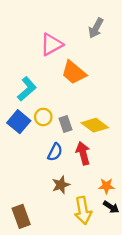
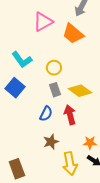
orange trapezoid: (74, 73) -> (73, 34), moved
cyan L-shape: (27, 89) -> (22, 60), turned 95
yellow circle: (43, 117) -> (54, 68), moved

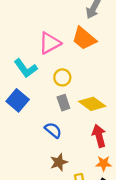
pink triangle: (43, 22) -> (50, 43), moved
blue semicircle: (46, 114) -> (53, 130), turned -77
red arrow: (70, 115) -> (99, 136), moved

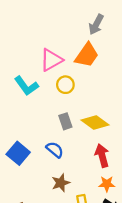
orange trapezoid: (84, 38) -> (87, 55), turned -95
yellow circle: (62, 77) -> (65, 85), moved
blue square: (18, 100) -> (18, 153), moved

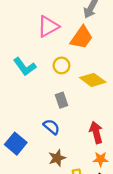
pink triangle: (51, 60) -> (48, 26), moved
yellow diamond: (95, 123) -> (93, 80), moved
blue square: (18, 153) -> (16, 144), moved

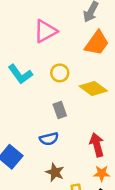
orange trapezoid: (82, 38) -> (97, 43), moved
blue semicircle: (51, 127) -> (49, 139), turned 126
brown star: (57, 158) -> (55, 172), turned -30

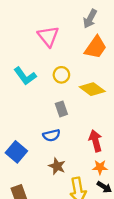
pink triangle: (45, 31) -> (48, 36), turned -40

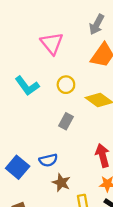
gray rectangle: (61, 109) -> (66, 121), turned 48
blue semicircle: (52, 135) -> (48, 160), moved

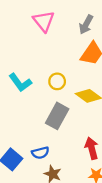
pink triangle: (52, 43) -> (44, 21), moved
gray rectangle: (66, 121) -> (57, 116), size x1.6

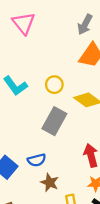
pink triangle: (44, 21) -> (24, 23), moved

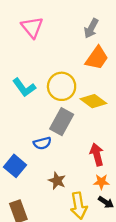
yellow circle: (54, 85) -> (62, 86), size x1.6
blue semicircle: (37, 160) -> (42, 143), moved

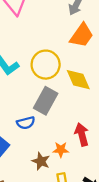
yellow diamond: (93, 101) -> (78, 80), turned 30
orange star: (101, 182) -> (61, 150), moved

